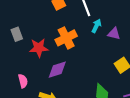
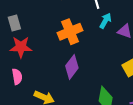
red star: (39, 48) -> (21, 47), moved
purple diamond: (57, 70) -> (72, 67), moved, turned -40

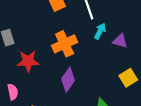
red star: (21, 47) -> (28, 61), moved

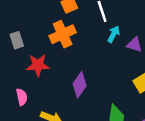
orange cross: (65, 44) -> (63, 34), moved

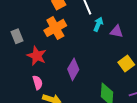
red star: (38, 65) -> (37, 56), turned 30
pink semicircle: (22, 97) -> (38, 83), moved

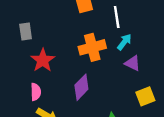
orange cross: (55, 28) -> (92, 47), moved
purple triangle: (117, 32) -> (133, 63), moved

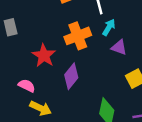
red star: (43, 60) -> (44, 56), moved
pink semicircle: (36, 92) -> (27, 86), turned -56

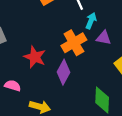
orange cross: (78, 36) -> (74, 43), moved
pink semicircle: (27, 86) -> (13, 86), moved

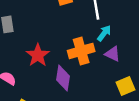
purple diamond: (64, 72) -> (63, 78), turned -35

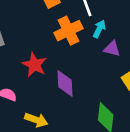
orange cross: (81, 51) -> (69, 31), moved

